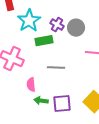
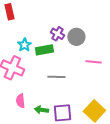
cyan star: (29, 21) -> (24, 45), moved, size x0.6
pink semicircle: (31, 85) -> (20, 101), moved

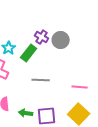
green rectangle: (44, 50) -> (29, 53), turned -42
pink line: (93, 62) -> (80, 87), moved

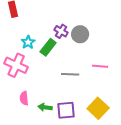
gray line: (41, 80) -> (70, 74), moved
pink line: (80, 87) -> (100, 66), moved

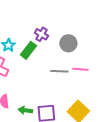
gray circle: (80, 34) -> (68, 43), moved
gray line: (70, 74) -> (59, 71), moved

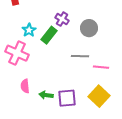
pink line: (80, 69) -> (101, 67), moved

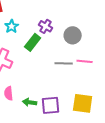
cyan star: (29, 30) -> (12, 26), moved
pink line: (101, 67) -> (85, 61), moved
yellow square: (99, 96) -> (83, 103), turned -35

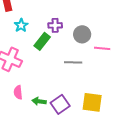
purple cross: (46, 26) -> (55, 25), turned -32
pink line: (85, 61) -> (102, 48), moved
purple square: (51, 105) -> (60, 104), turned -30

